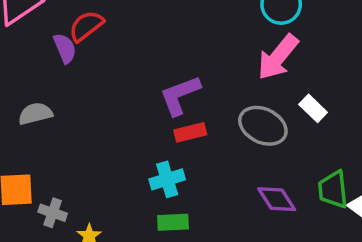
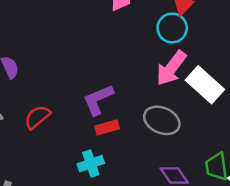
red semicircle: (86, 26) -> (37, 117), moved
white rectangle: (313, 108) -> (205, 85), moved, size x1.8

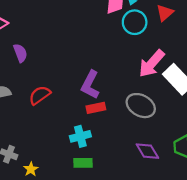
cyan circle: (172, 28) -> (135, 22), moved
purple L-shape: (98, 100) -> (90, 85), turned -44

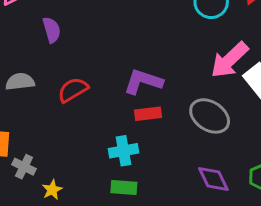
purple L-shape: (90, 85) -> (143, 82), turned 76

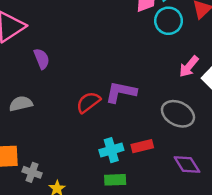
pink arrow: (229, 60) -> (189, 66), size x0.7
red semicircle: (73, 90) -> (88, 102), moved
red rectangle: (148, 114) -> (142, 146), moved

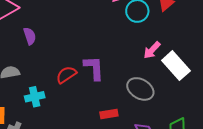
purple L-shape: (121, 92) -> (94, 68), turned 72
cyan cross: (111, 150) -> (35, 97), moved

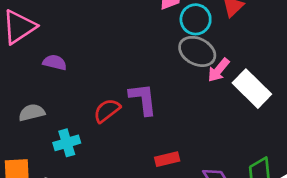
purple semicircle: (30, 36) -> (55, 62), turned -54
gray ellipse: (140, 89) -> (197, 51), moved

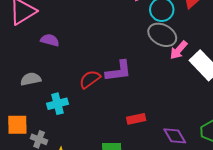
purple L-shape: (143, 99) -> (118, 71), turned 88

